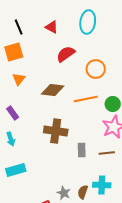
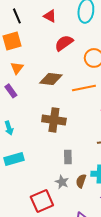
purple rectangle: (13, 113) -> (11, 91), moved
gray rectangle: (82, 150) -> (68, 157), moved

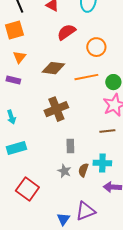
purple rectangle: (11, 91) -> (13, 80), turned -40
brown cross: (54, 120) -> (56, 109), turned -30
red square: (42, 201) -> (27, 189), moved, turned -30

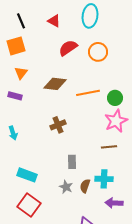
orange circle: (96, 47) -> (98, 52), moved
brown cross: (56, 109) -> (58, 125), size x0.7
cyan rectangle: (16, 148) -> (27, 175), moved, turned 36

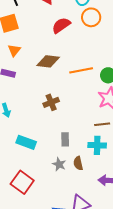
orange circle: (98, 52) -> (91, 17), moved
cyan rectangle: (27, 175) -> (26, 142), moved
cyan cross: (104, 179) -> (97, 145), moved
brown semicircle: (85, 186) -> (78, 163), turned -32

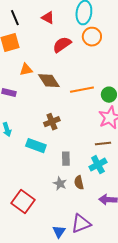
orange triangle: (14, 50) -> (26, 70), moved, turned 40
brown diamond: (48, 61) -> (49, 81), turned 50
cyan rectangle: (26, 142) -> (36, 146), moved
cyan cross: (97, 145) -> (98, 165), turned -30

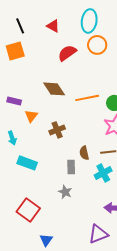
orange triangle: (26, 70) -> (31, 116), moved, turned -40
cyan rectangle: (36, 146) -> (27, 163), moved
brown semicircle: (79, 183) -> (84, 153), moved
purple triangle: (81, 224) -> (98, 234), moved
blue triangle: (59, 232) -> (46, 240), moved

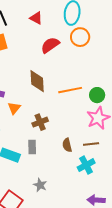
brown diamond: (54, 89) -> (37, 81), turned 30
gray rectangle: (71, 167) -> (32, 147), moved
gray star: (65, 192) -> (40, 185), moved

